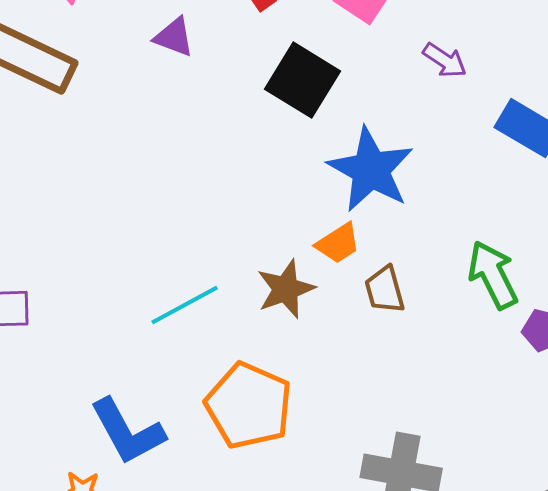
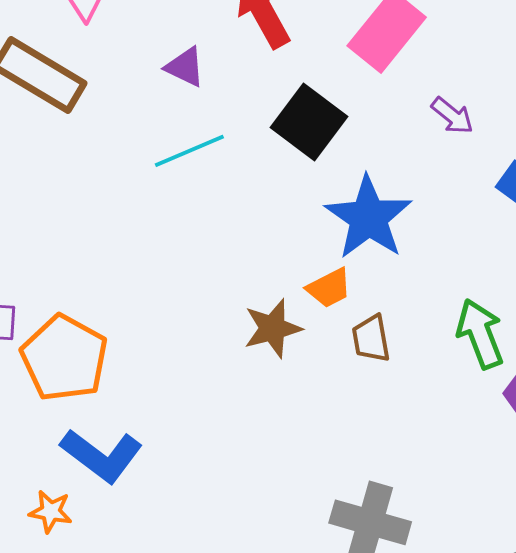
cyan line: (185, 305) -> (189, 151), moved
orange pentagon: (249, 406) -> (64, 358), moved
blue L-shape: (127, 432) -> (102, 455), turned -30

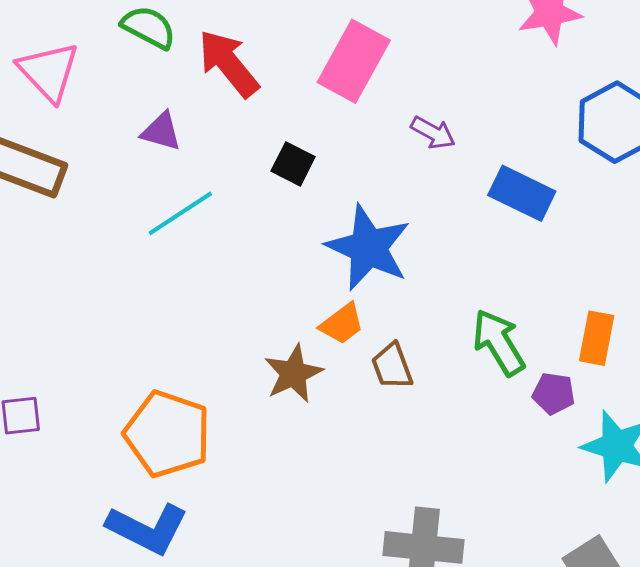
black square: (309, 122) -> (293, 164), size x0.6
orange pentagon: (64, 358) -> (167, 434), moved

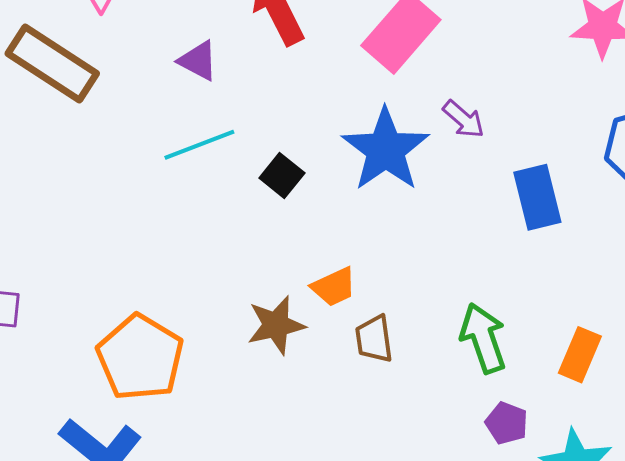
black square: (293, 164) -> (282, 175), moved
blue rectangle: (522, 193) -> (537, 197), turned 38
blue star: (368, 248) -> (386, 150), moved
purple pentagon: (554, 394) -> (507, 423), moved

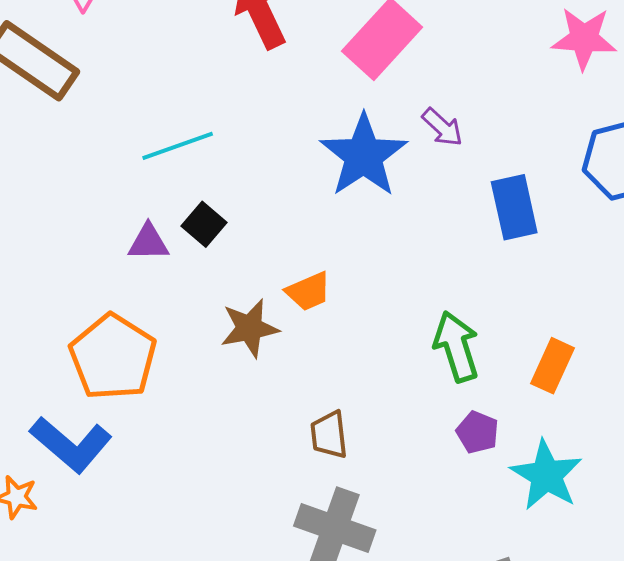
purple triangle: (198, 61) -> (148, 242), moved, turned -30
black square: (282, 175) -> (204, 224), moved
brown trapezoid: (374, 339) -> (329, 435), moved

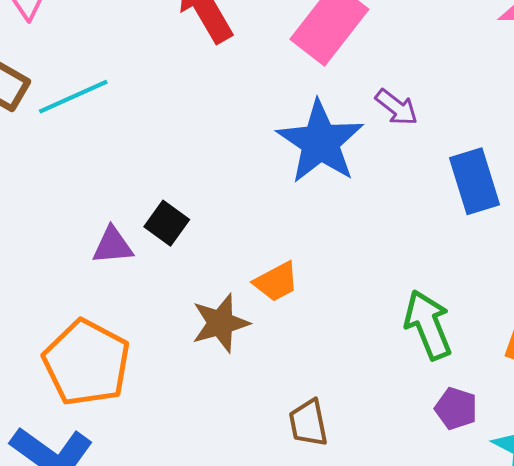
cyan line: (178, 146) -> (73, 97), moved

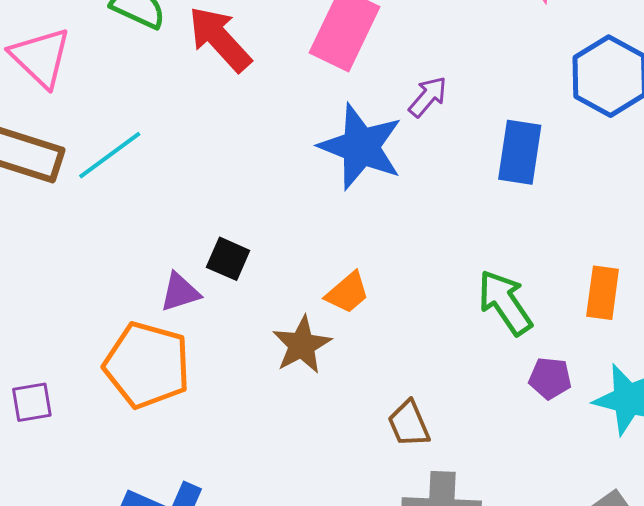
purple arrow: (397, 107) -> (428, 97), turned -75
blue rectangle: (474, 181) -> (520, 152), turned 38
orange pentagon: (87, 363) -> (147, 365), moved

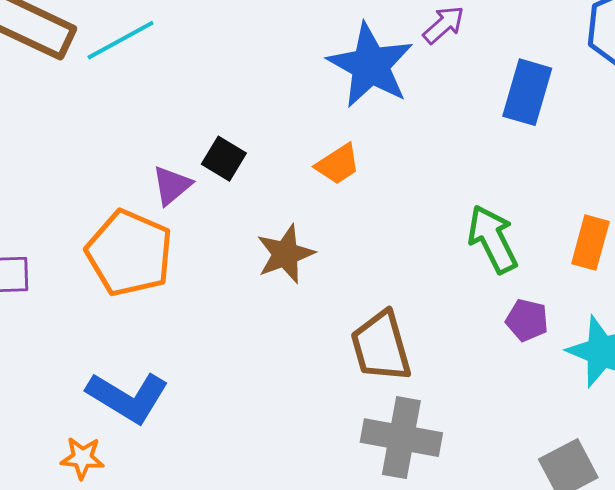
purple triangle: (180, 292) -> (172, 185), turned -30
orange trapezoid: (347, 293) -> (338, 164), moved
brown trapezoid: (409, 424) -> (381, 346), size x1.5

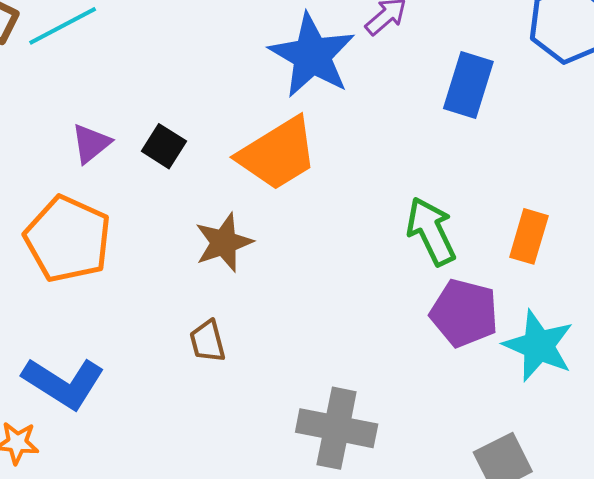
orange trapezoid: (338, 164) -> (278, 154), size x1.8
purple triangle: (172, 185) -> (91, 144), moved
purple pentagon: (527, 320) -> (464, 313), size x1.6
brown trapezoid: (381, 346) -> (207, 341), moved, size x0.6

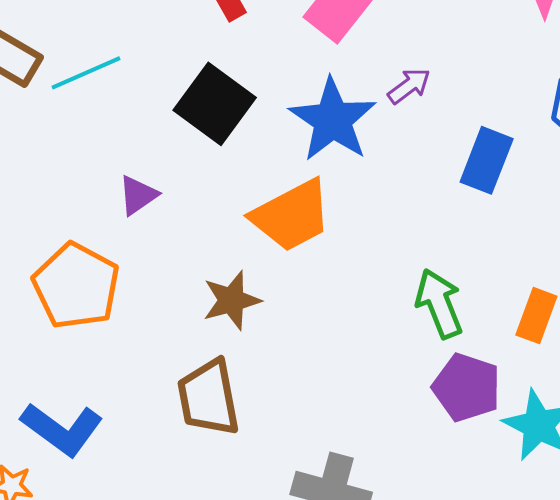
purple triangle: (91, 144) -> (138, 195), moved
black square: (164, 146) -> (215, 104), moved, size x1.8
brown trapezoid: (207, 341) -> (208, 398), size x1.8

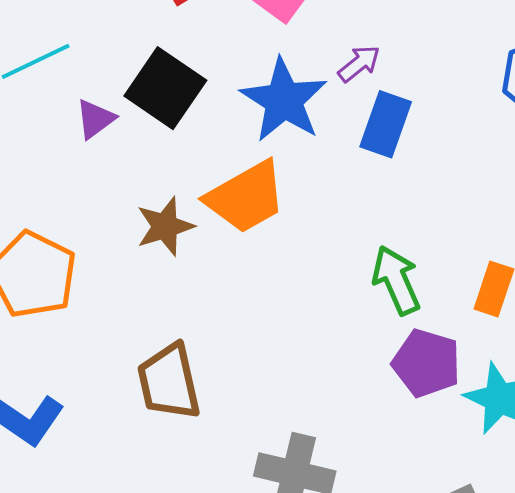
blue rectangle: (487, 160) -> (386, 124), moved
purple triangle: (138, 195) -> (95, 119), moved
brown star: (232, 300) -> (165, 226), moved

